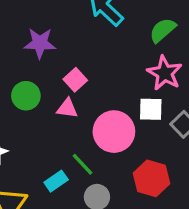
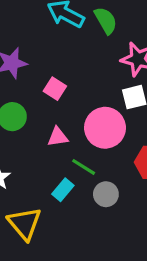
green semicircle: (163, 30) -> (106, 20), moved, turned 116
pink triangle: (67, 108) -> (58, 137), moved

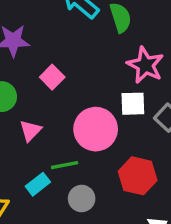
pink triangle: (58, 137) -> (30, 131), moved, turned -50
green line: (84, 167) -> (65, 165), turned -55

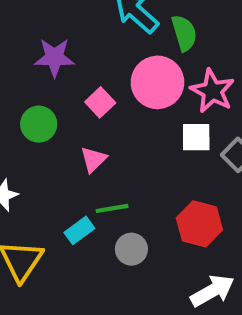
pink circle: (96, 129) -> (157, 82), moved
pink triangle: (30, 131) -> (93, 159), moved

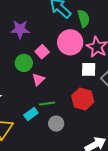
green circle: (39, 124) -> (24, 63), moved
red hexagon: (199, 224) -> (83, 99), moved

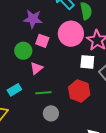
purple star: (20, 29) -> (33, 19), moved
pink square: (42, 52) -> (42, 41), turned -32
cyan rectangle: (31, 114) -> (14, 90), moved

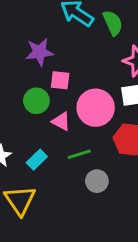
pink circle: (71, 34) -> (96, 108), moved
pink triangle: (36, 68) -> (61, 121), turned -40

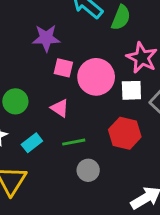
green semicircle: (113, 23) -> (121, 18), turned 40
green circle: (36, 101) -> (15, 101), moved
pink circle: (96, 108) -> (96, 77), moved

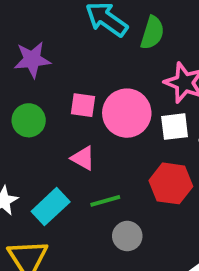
purple star: (46, 38) -> (32, 60), moved
green circle: (15, 101) -> (29, 120), moved
cyan rectangle: (32, 143) -> (51, 207), size x1.4

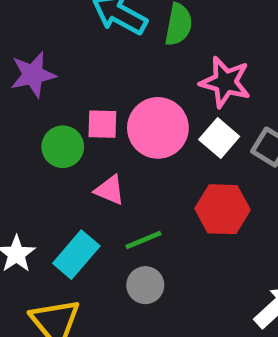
green circle: (29, 120) -> (63, 147), moved
white square: (175, 127) -> (219, 138), turned -36
gray circle: (127, 236) -> (145, 285), moved

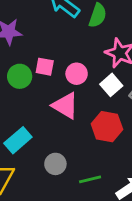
pink circle: (158, 128) -> (77, 74), size x0.6
pink triangle: (110, 190) -> (65, 106), moved, size x1.5
green line: (143, 240) -> (90, 179), moved

